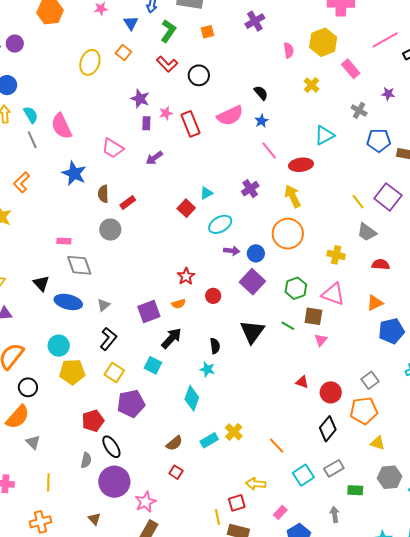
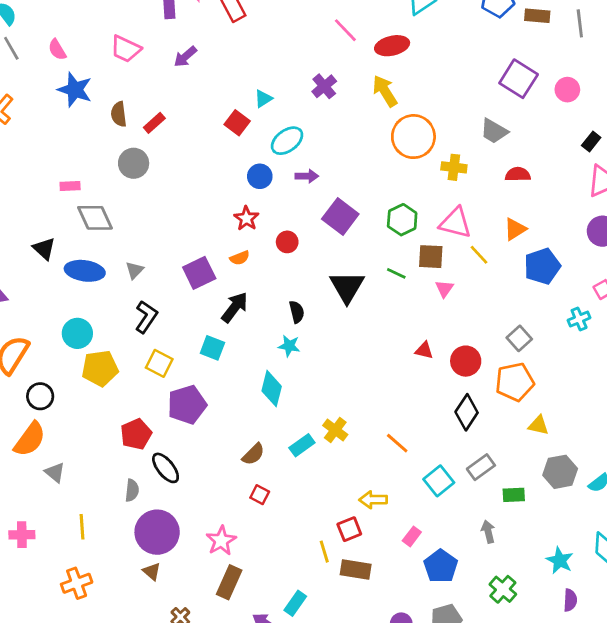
pink semicircle: (61, 126) -> (57, 50), moved, size x0.6
yellow line: (358, 202) -> (479, 255), moved
orange circle: (288, 234) -> (413, 137), moved
blue circle: (256, 253) -> (260, 176), moved
purple circle: (114, 482) -> (157, 532), moved

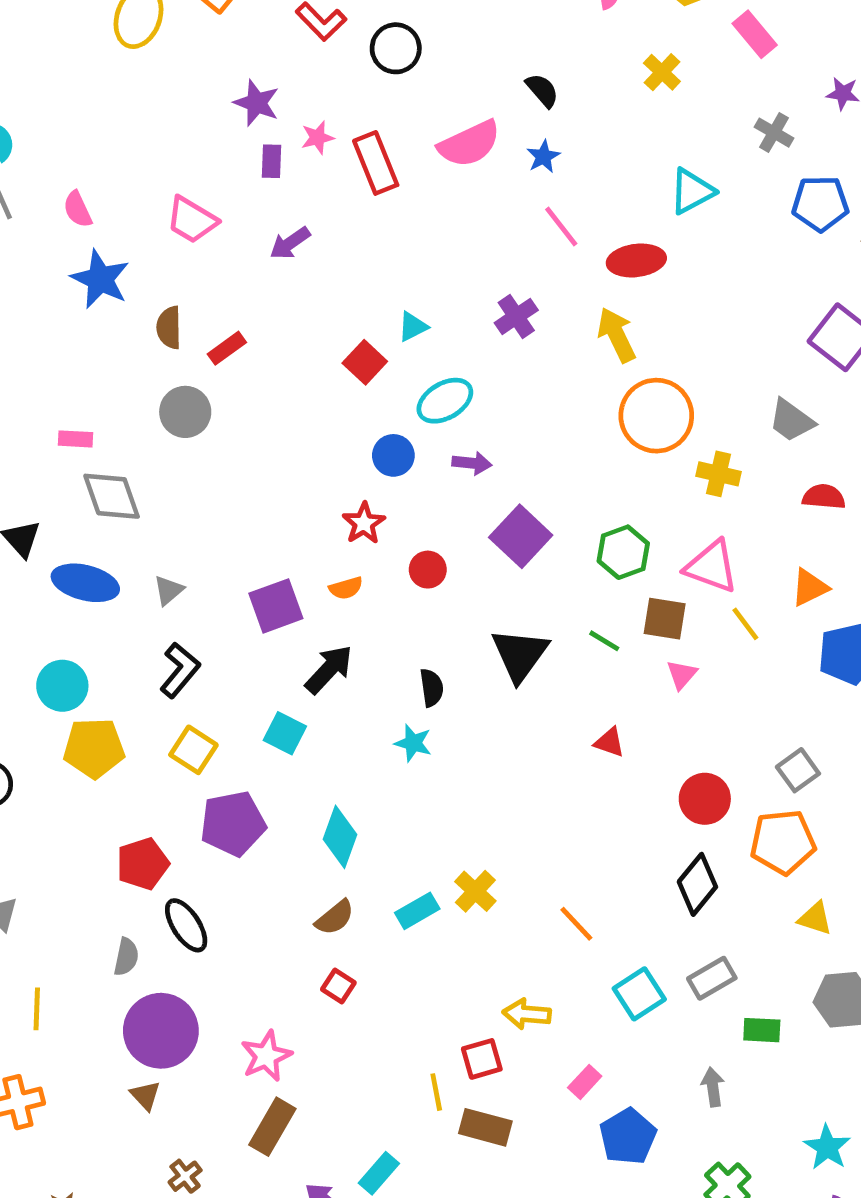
red triangle: (424, 350) -> (610, 742), moved
cyan diamond: (272, 389) -> (340, 837), moved

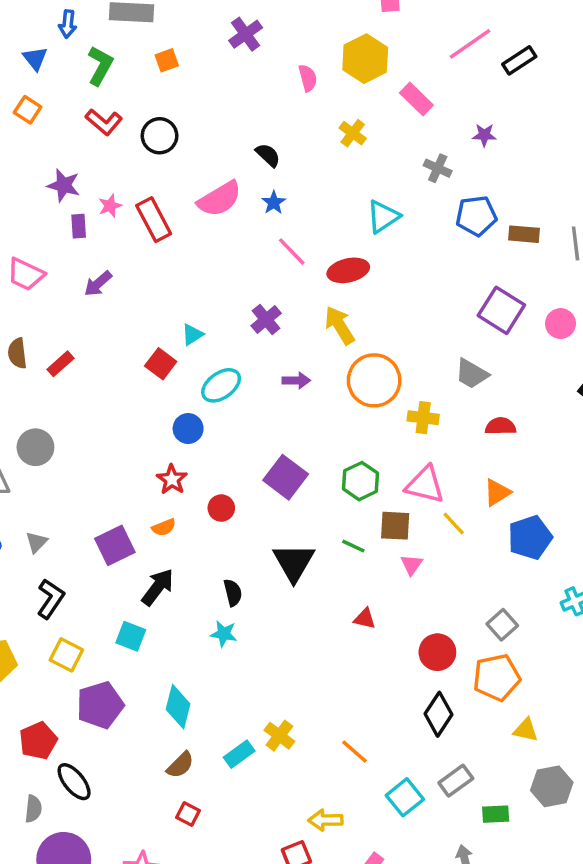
gray circle: (185, 412) -> (35, 447), moved
purple arrow: (472, 463) -> (296, 380), moved

